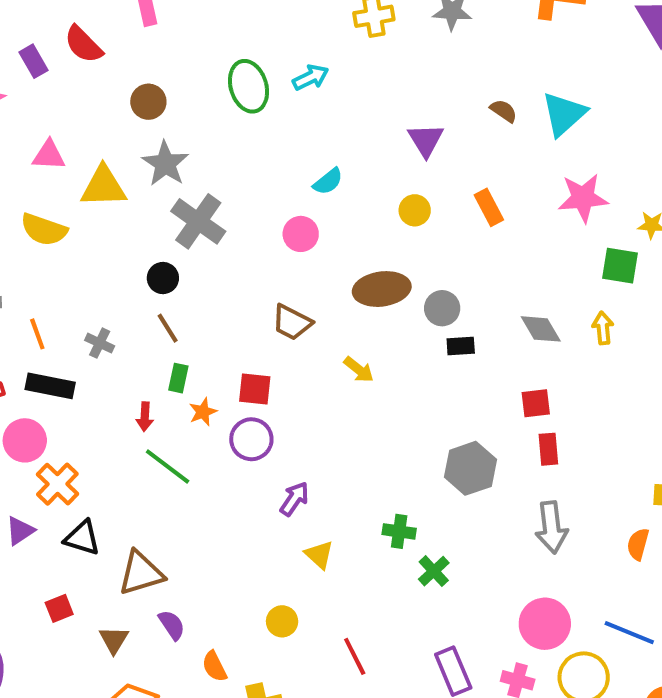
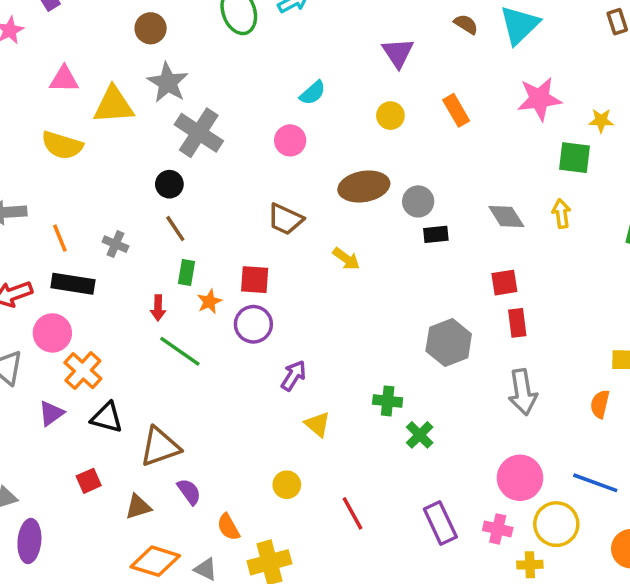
brown triangle: (114, 640) -> (138, 507), turned 44

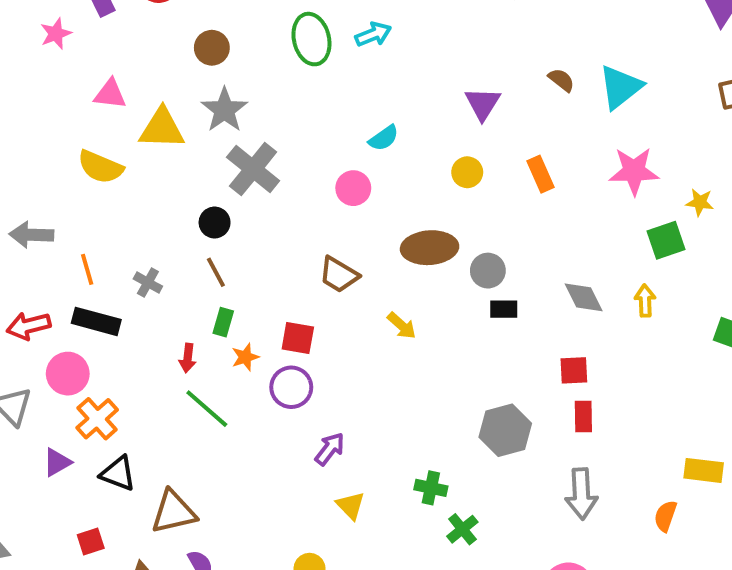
green square: (575, 158) -> (666, 240), turned -32

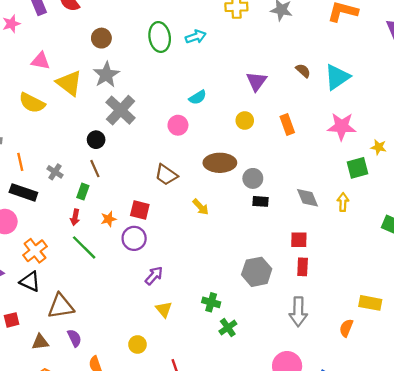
yellow triangle: (162, 128) -> (69, 83), turned 32
green rectangle: (223, 322) -> (83, 192), moved
orange cross: (97, 419) -> (35, 251), moved

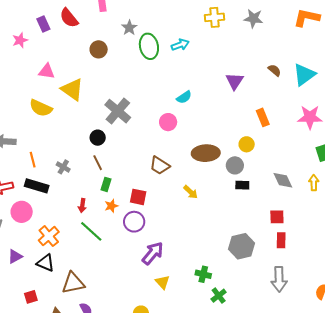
gray star: (106, 75) -> (129, 28), moved, size x0.7
yellow circle: (245, 121) -> (247, 144), moved
green rectangle: (83, 192) -> (106, 184), moved
purple arrow: (154, 276) -> (153, 253), size x1.4

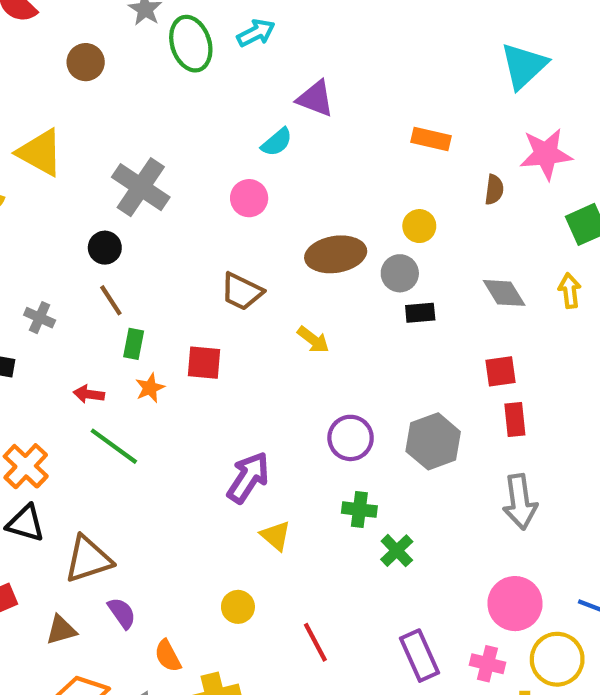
brown semicircle: (274, 70) -> (494, 190), moved, turned 64
purple triangle: (234, 81) -> (315, 99), moved, turned -36
orange rectangle: (263, 117) -> (431, 139), moved, turned -48
red arrow: (82, 206) -> (89, 394), turned 96
purple circle: (134, 222) -> (351, 438), moved

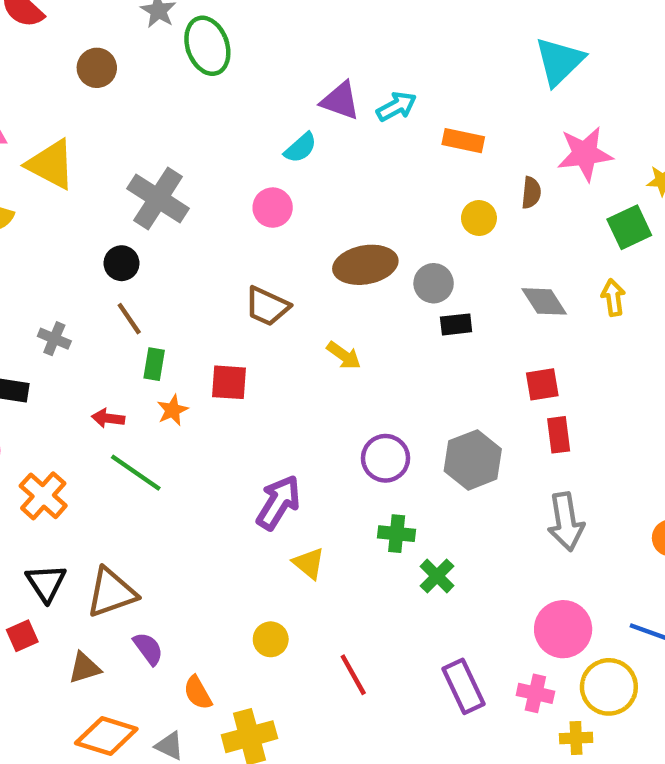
cyan arrow: (256, 33) -> (397, 106), moved
yellow circle: (419, 226) -> (479, 218), moved
black triangle: (26, 523) -> (46, 583), moved, turned 42

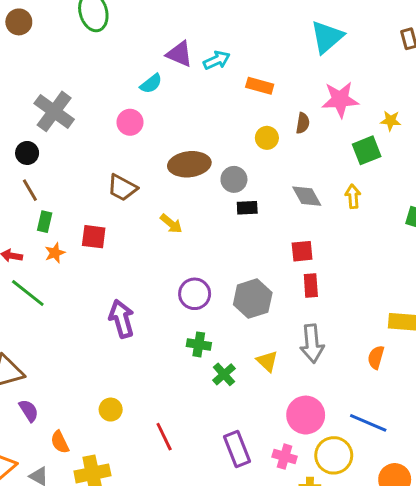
purple arrow: (278, 502) -> (122, 319), turned -51
yellow triangle: (309, 563) -> (267, 361), moved

